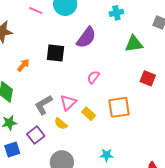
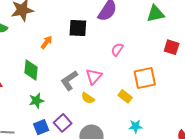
yellow rectangle: (89, 114) -> (125, 96), moved
purple square: (36, 135) -> (63, 123), moved

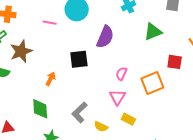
pink triangle: (94, 77) -> (117, 97), moved
orange square: (145, 78) -> (152, 83), moved
yellow rectangle: (125, 96) -> (128, 119), moved

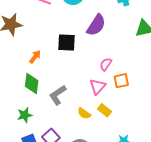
orange square: (152, 83) -> (121, 81), moved, size x0.7
green diamond: (40, 109) -> (32, 84), moved
yellow semicircle: (101, 127) -> (84, 113), moved

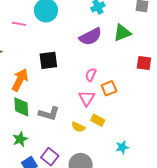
purple semicircle: (96, 25) -> (90, 37), moved, turned 40
orange arrow: (35, 57) -> (20, 80), size x1.6
gray L-shape: (58, 95) -> (49, 114), turned -120

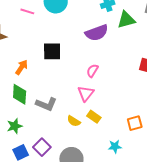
green triangle: (122, 33) -> (126, 20), moved
orange arrow: (20, 80) -> (21, 67), size x0.7
orange square: (109, 88) -> (135, 123), moved

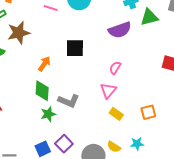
yellow semicircle: (74, 121) -> (114, 147), moved
orange square: (135, 123) -> (148, 112), moved
green star: (15, 126) -> (48, 114), moved

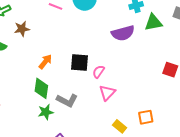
brown star: (19, 33) -> (22, 29), size x0.7
black square: (75, 48) -> (79, 62), moved
pink semicircle: (115, 68) -> (99, 72), moved
yellow rectangle: (116, 114) -> (120, 126), moved

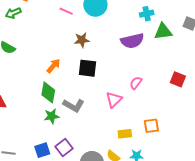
brown star: (22, 29) -> (82, 40), moved
pink semicircle: (99, 72) -> (136, 83), moved
yellow rectangle: (120, 126) -> (125, 134), turned -48

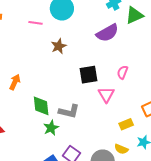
orange arrow: (53, 66) -> (15, 82), moved
black square: (88, 68) -> (89, 75), moved

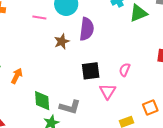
purple semicircle: (107, 33) -> (87, 29), moved, turned -55

